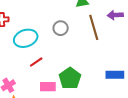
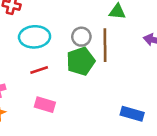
brown line: (94, 27) -> (105, 45), moved
green pentagon: (70, 78) -> (81, 61), moved

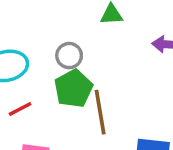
brown line: (105, 45) -> (100, 112), moved

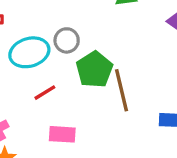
gray circle: (69, 56) -> (67, 40), moved

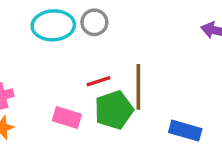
green pentagon: (94, 69) -> (114, 110), moved
red line: (45, 93) -> (98, 81), moved

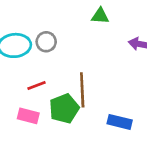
red line: (98, 81) -> (37, 86), moved

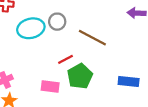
red line: (37, 86) -> (65, 59), moved
brown line: (82, 90) -> (92, 38), moved, turned -52

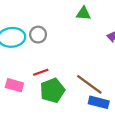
brown line: (92, 38) -> (89, 84), moved
pink rectangle: (50, 86) -> (14, 85), moved

